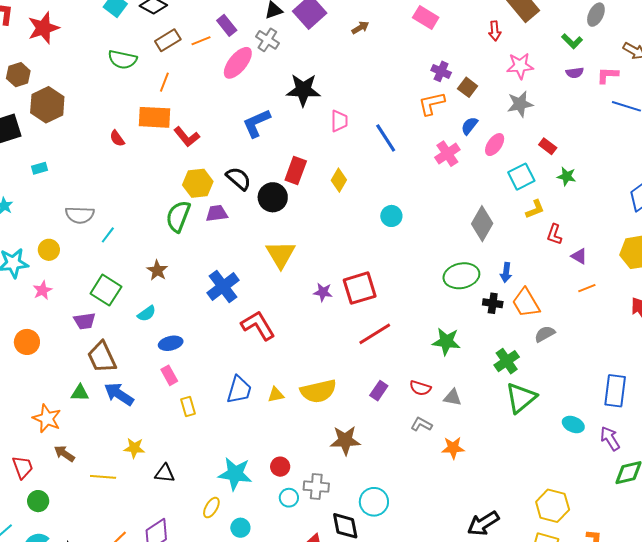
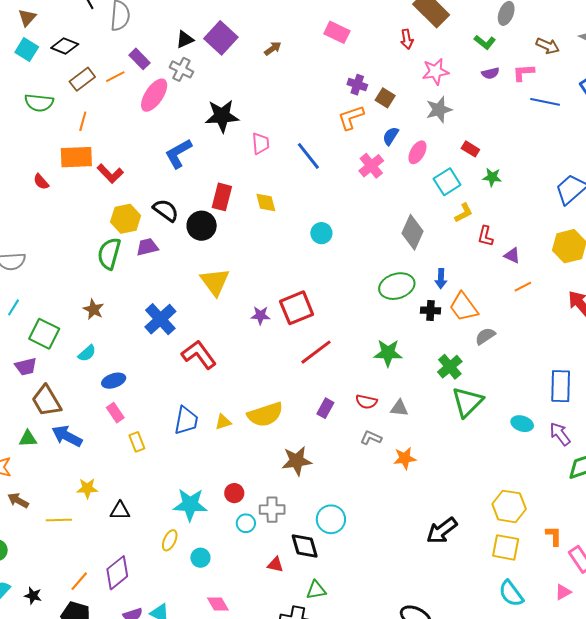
yellow diamond: (339, 180) -> (266, 202), turned -40
cyan line: (108, 235) -> (14, 307), moved

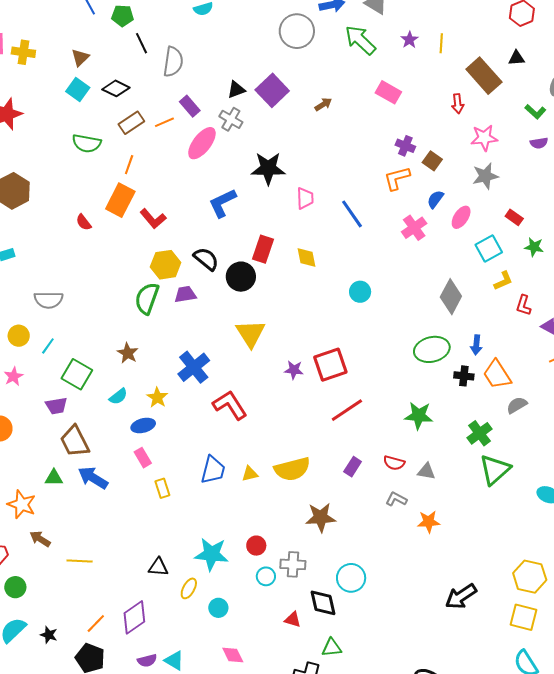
orange rectangle: (76, 157) -> (120, 200), turned -64
yellow star: (87, 488) -> (157, 397), moved, turned 30
black triangle: (120, 511) -> (158, 567), moved

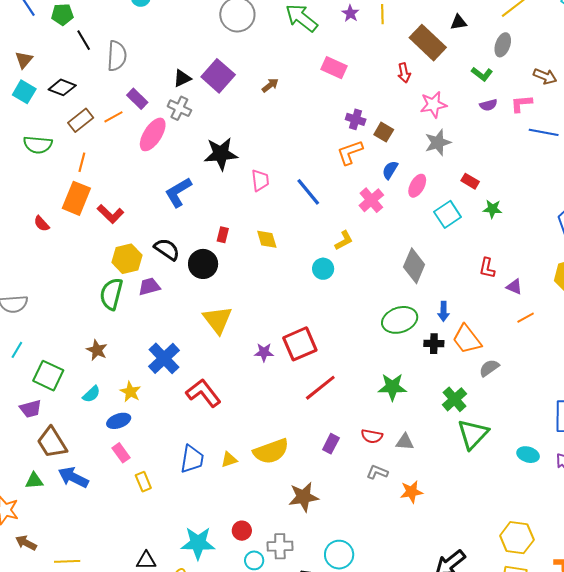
red rectangle: (263, 249) -> (223, 235), size x0.6
yellow L-shape: (503, 281) -> (344, 240), moved

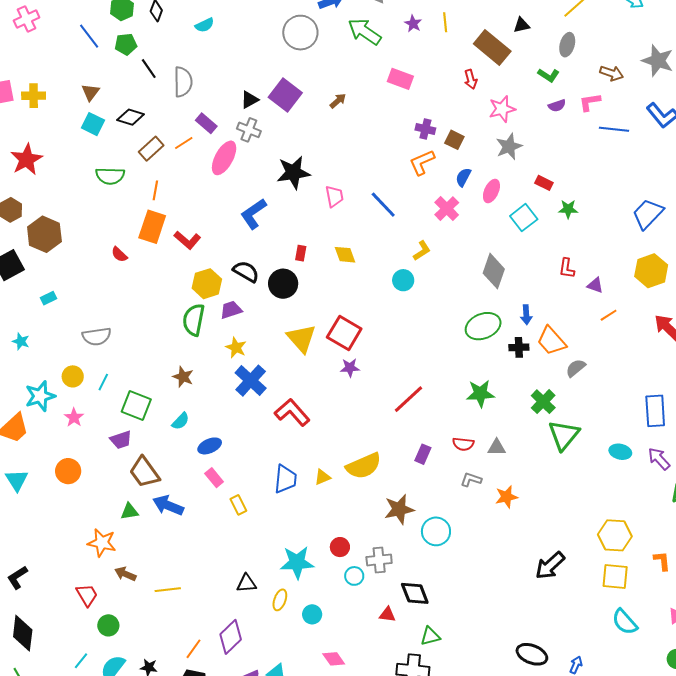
red square: (300, 344) -> (344, 333), moved, turned -32
yellow star: (130, 392) -> (236, 348), moved
cyan circle: (339, 555) -> (436, 531), moved

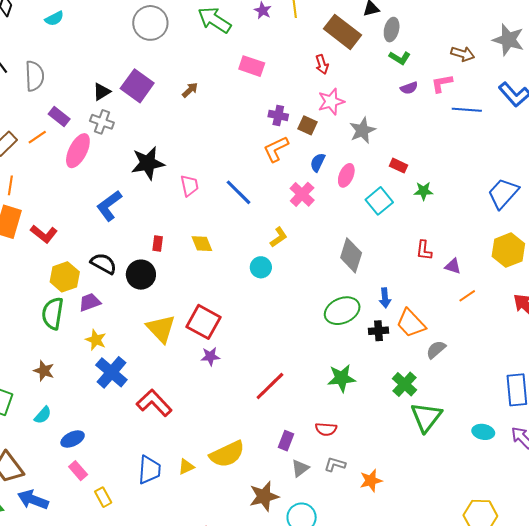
gray ellipse: (567, 45) -> (392, 30), moved
pink star: (502, 109) -> (331, 102), moved
gray triangle: (497, 447) -> (300, 468), moved, turned -36

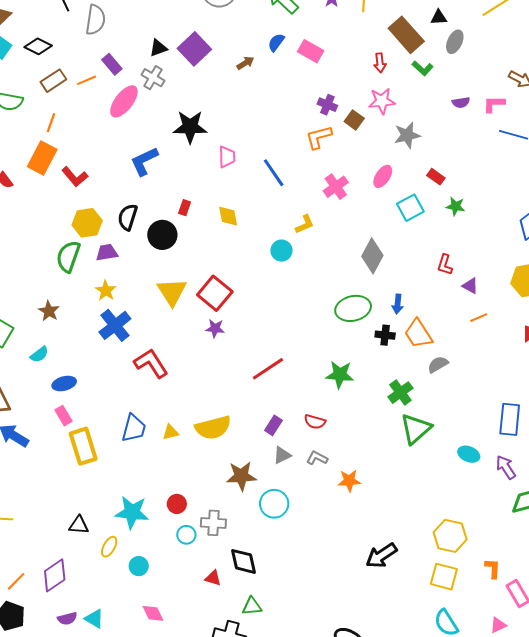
green L-shape: (400, 58) -> (423, 68), moved
blue semicircle: (318, 162) -> (276, 42), moved
black semicircle: (103, 264) -> (128, 217), turned -112
yellow rectangle: (103, 497) -> (83, 446), size x1.8

